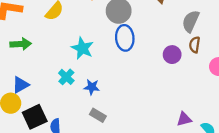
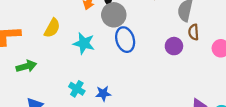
cyan star: (82, 48) -> (84, 43), moved

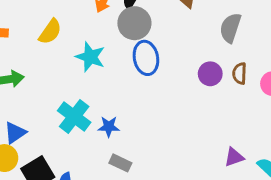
brown semicircle: (194, 32) -> (239, 73), moved
cyan cross: (77, 89) -> (74, 117), size x1.5

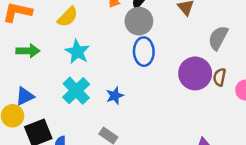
cyan star: (90, 57) -> (77, 52), moved
purple circle: (210, 74) -> (195, 73), size x1.6
blue star: (109, 127) -> (115, 96), moved, turned -30

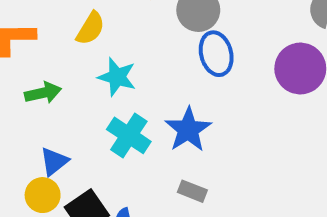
blue star: (115, 96) -> (188, 130), size x1.6

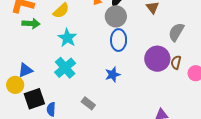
green arrow: (43, 93) -> (31, 24), moved
blue star: (188, 130) -> (113, 75), moved, size x0.7

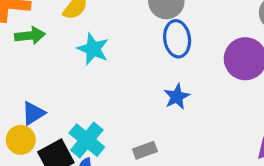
cyan cross: (65, 68) -> (87, 140), moved
gray rectangle: (88, 103) -> (145, 150), turned -48

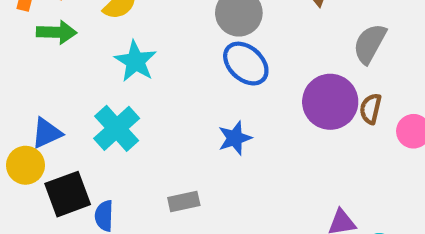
blue ellipse: (177, 39) -> (246, 64), turned -48
cyan cross: (87, 140) -> (117, 128), moved

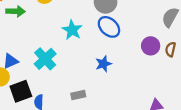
cyan star: (135, 61) -> (72, 30), moved
purple circle: (330, 102) -> (151, 46), size x0.7

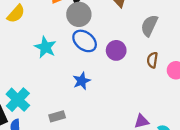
purple circle: (151, 46) -> (116, 50), moved
cyan cross: (45, 59) -> (18, 100), moved

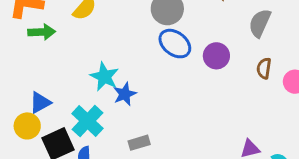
cyan star: (45, 47) -> (104, 77), moved
blue star: (82, 81) -> (125, 94), moved

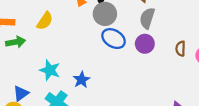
gray semicircle: (260, 23) -> (147, 18), moved
cyan star: (104, 77) -> (50, 70), moved

